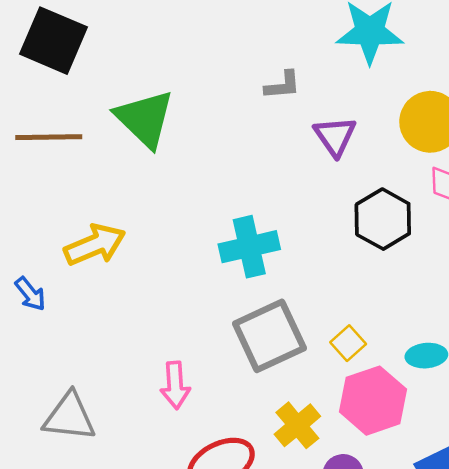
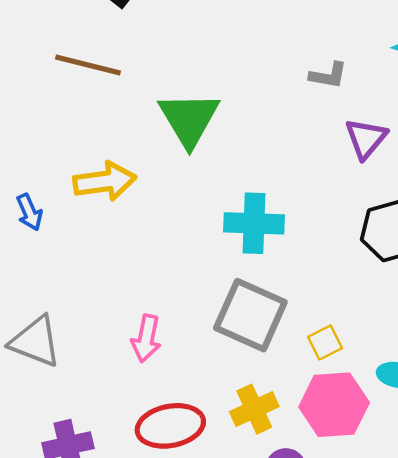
green triangle: (145, 119) -> (189, 119), moved
gray square: (269, 336) -> (250, 315), turned 34

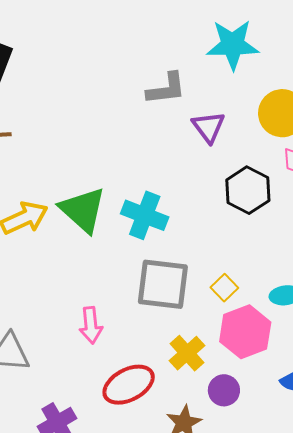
gray L-shape: (328, 75) -> (166, 89), size x1.4
green triangle: (189, 119) -> (83, 210), moved
cyan cross: (254, 223) -> (145, 215), turned 36

